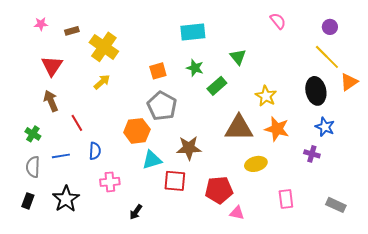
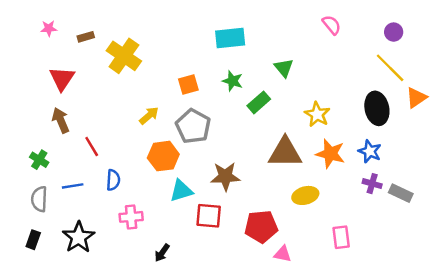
yellow arrow: (102, 82) -> (149, 116), moved
blue star: (325, 127) -> (370, 151), moved
gray rectangle: (336, 205) -> (401, 193), moved

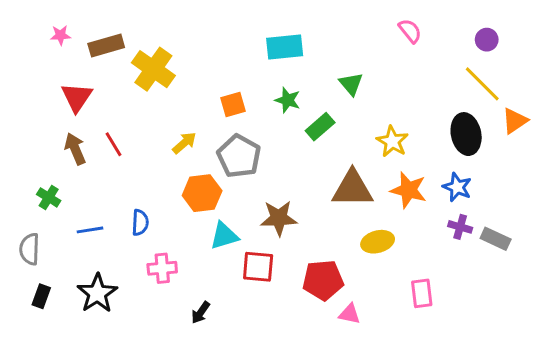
brown rectangle: (86, 37) -> (106, 46), size x1.6
red line: (92, 147) -> (114, 144), moved
gray semicircle: (39, 199) -> (29, 249), moved

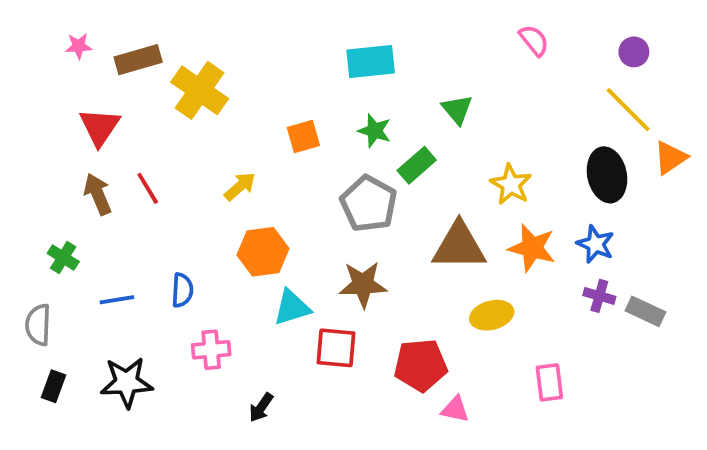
gray pentagon: (239, 156) -> (369, 204), moved
black star: (97, 293) -> (127, 382), turned 30

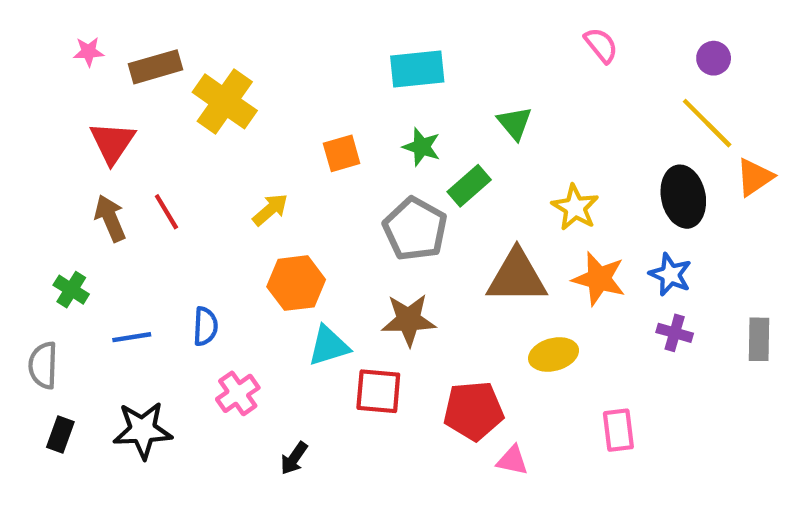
gray rectangle: (645, 311) -> (759, 339), moved, turned 66
pink cross: (211, 350) -> (238, 393), turned -30

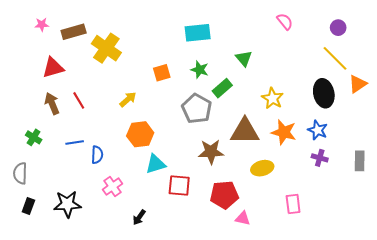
red triangle: (112, 143) -> (53, 68), turned 40
brown star: (409, 320) -> (211, 152), moved
blue line: (132, 337) -> (75, 142), moved

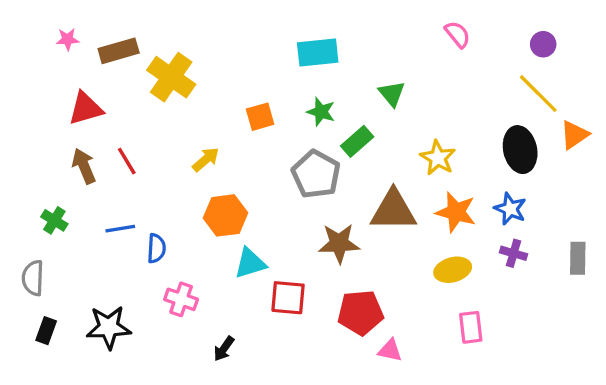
yellow ellipse: (262, 168) -> (453, 270), moved
pink cross: (113, 187) -> (181, 299), turned -36

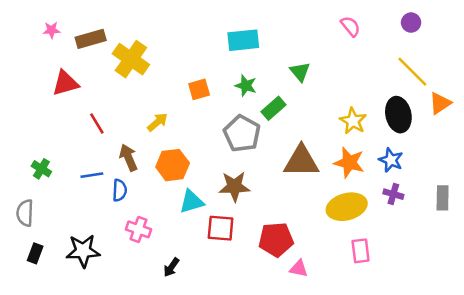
purple circle: (543, 44) -> (411, 23), moved
yellow star: (438, 158) -> (353, 121), moved
brown arrow: (84, 166) -> (128, 157), moved
brown star: (339, 243) -> (234, 187), moved
yellow ellipse: (453, 270) -> (347, 207), size x1.4

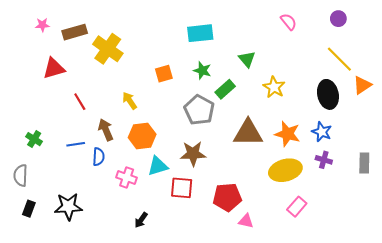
yellow star: (353, 121) -> (274, 87), moved
yellow arrow: (157, 122) -> (130, 101), turned -84
pink cross: (139, 229) -> (127, 177), moved
pink rectangle: (361, 251) -> (297, 207), turned 48

